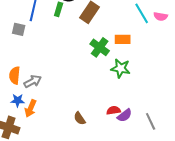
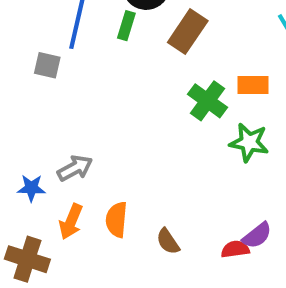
orange semicircle: (15, 75) -> (116, 220), moved
blue star: (18, 100) -> (31, 188), moved
red semicircle: (114, 110) -> (235, 249), moved

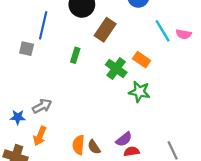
green rectangle: (126, 26) -> (75, 55), moved
orange rectangle: (253, 85) -> (142, 60), turned 35
orange semicircle: (116, 220) -> (79, 145), moved
purple semicircle: (257, 235) -> (124, 139), moved

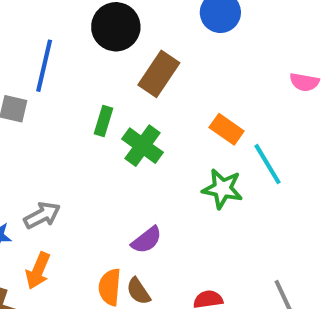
cyan line: (163, 31) -> (268, 164), moved
green cross: (116, 68) -> (142, 146), moved
purple semicircle: (124, 139) -> (147, 240), moved

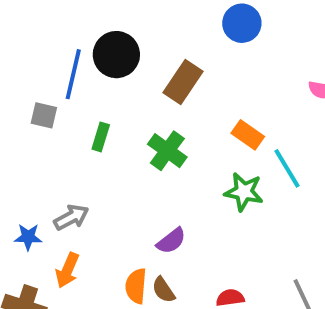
black circle: (116, 27) -> (116, 55), moved
green rectangle: (104, 121) -> (101, 137), moved

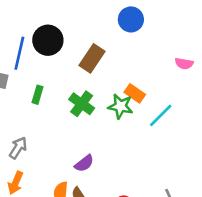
cyan line: (287, 168) -> (161, 115), turned 76
green star: (244, 192) -> (121, 106), moved
gray arrow: (71, 217) -> (18, 148), turned -30

